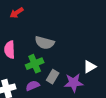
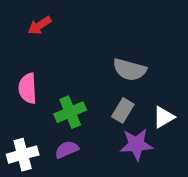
gray semicircle: (45, 43) -> (130, 70), moved
gray rectangle: (53, 77) -> (123, 110), moved

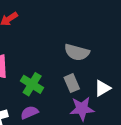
gray rectangle: (123, 110) -> (72, 83), turned -54
green cross: (70, 112) -> (32, 84), turned -35

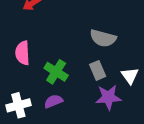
white triangle: (102, 88) -> (130, 76), turned -36

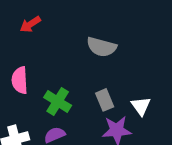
gray semicircle: (103, 38) -> (102, 47), moved

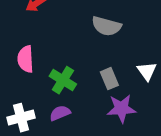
white triangle: (141, 106) -> (147, 71), moved

